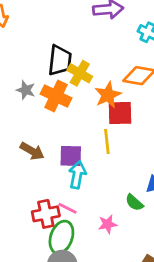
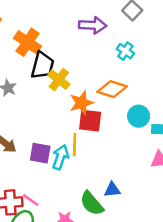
orange cross: (56, 96) -> (27, 42), moved
cyan arrow: (77, 175) -> (60, 157), moved
green semicircle: (134, 203) -> (92, 203), size x1.5

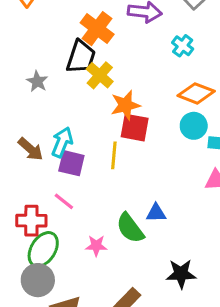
orange cross: (27, 42) -> (97, 29), moved
orange diamond: (112, 89) -> (196, 93), moved
cyan arrow: (60, 157) -> (62, 142), moved
pink line: (31, 200) -> (64, 201), moved

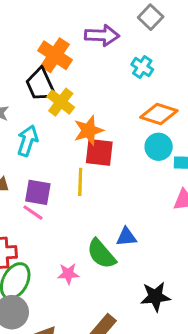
black trapezoid: (81, 57) -> (41, 85), turned 141
cyan arrow: (62, 142) -> (28, 141), moved
pink line: (64, 201) -> (33, 213), moved

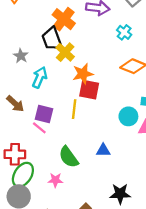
cyan circle: (159, 147) -> (128, 116), moved
green semicircle: (101, 254) -> (69, 157), moved
pink star: (68, 274) -> (55, 180), moved

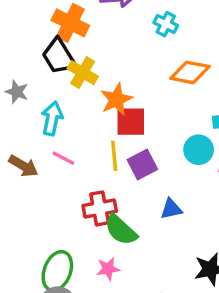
purple square: (44, 114) -> (142, 165), moved, turned -30
pink line: (39, 128) -> (63, 158), moved
red cross: (15, 154) -> (100, 208), moved

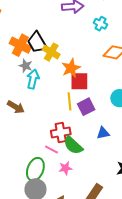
orange cross: (70, 23) -> (20, 45), moved
gray star: (17, 92) -> (26, 66), moved
pink line: (63, 158) -> (51, 150), moved

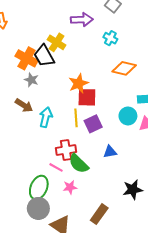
yellow cross: (51, 52) -> (57, 42), moved
cyan arrow: (33, 79) -> (46, 117), moved
brown arrow: (16, 107) -> (24, 105), moved

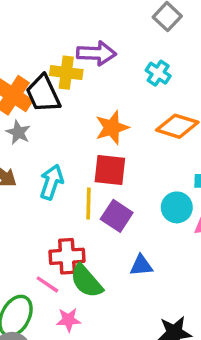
purple arrow: (82, 20) -> (96, 53), moved
yellow cross: (57, 42) -> (66, 73), turned -30
orange star: (78, 83) -> (112, 128), moved
cyan arrow: (46, 117) -> (52, 182), moved
purple square: (93, 124) -> (117, 216), turned -36

